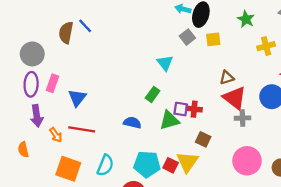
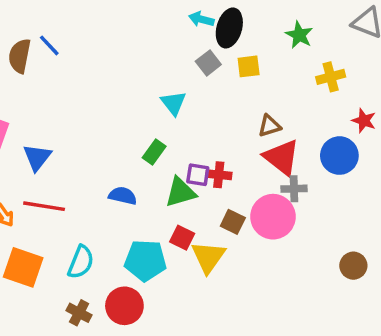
pink circle: (247, 161) -> (273, 217), moved
red square: (171, 165) -> (182, 238), moved

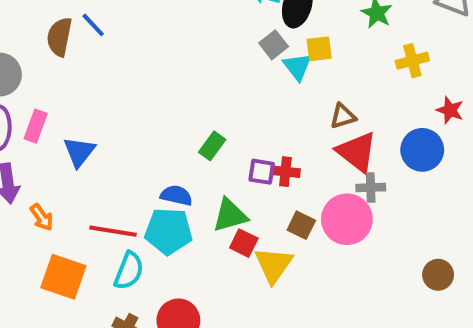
cyan triangle: (173, 103) -> (297, 67), moved
green triangle: (180, 192) -> (230, 215), moved
red line: (44, 206) -> (113, 231), moved
cyan pentagon: (145, 260) -> (168, 231), moved

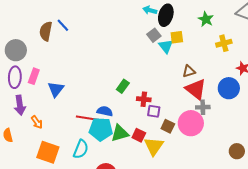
purple square: (262, 172) -> (154, 111), moved
red cross: (285, 172) -> (144, 99), moved
green triangle: (230, 215) -> (120, 133), moved
red line: (113, 231) -> (88, 118), moved

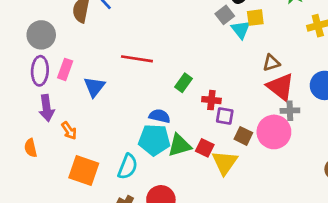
red line: (88, 118) -> (137, 59), moved

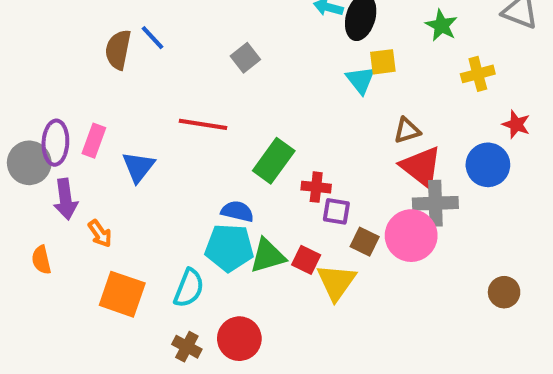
gray square: (225, 15) -> (245, 58), moved
gray circle: (41, 35) -> (29, 163), moved
green rectangle: (184, 83) -> (274, 161), size x1.5
gray cross: (290, 111) -> (435, 203), size x1.5

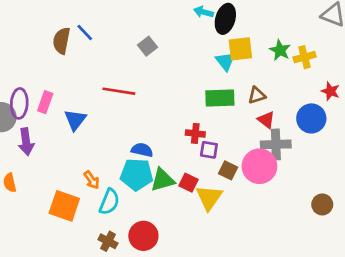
green star: (441, 25) -> (280, 50), moved
yellow square: (383, 62) -> (240, 49), size x1.4
green rectangle: (274, 161) -> (220, 98), moved, turned 52
red triangle: (421, 167) -> (266, 120), size x0.6
orange arrow: (100, 234) -> (92, 180), moved

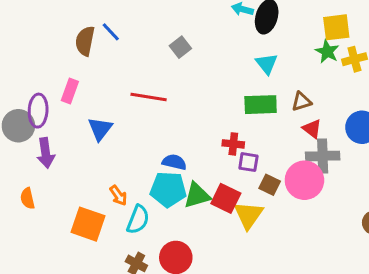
yellow square: (240, 49) -> (336, 27), moved
pink rectangle: (45, 102) -> (70, 91), moved
red square: (188, 183) -> (226, 198), size x1.4

